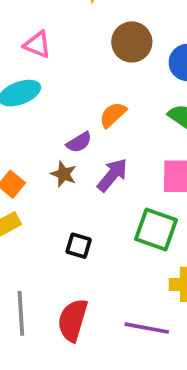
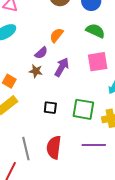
green square: (156, 230) -> (83, 109), moved

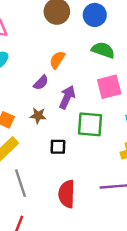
brown star: (36, 71) -> (38, 116), moved
green square: (83, 109) -> (90, 124), moved
gray line: (26, 149) -> (21, 183), moved

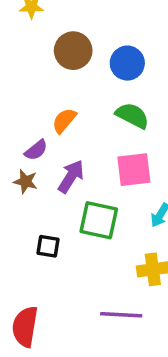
brown star: (38, 116) -> (26, 182), moved
red semicircle: (67, 194) -> (25, 327), moved

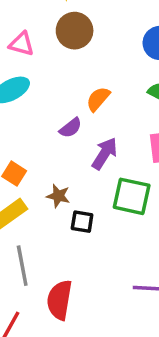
brown circle: (73, 51) -> (75, 31), moved
brown star: (26, 182) -> (58, 196), moved

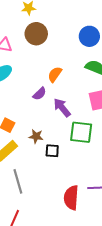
purple arrow: (105, 154) -> (62, 108), turned -66
red semicircle: (59, 300) -> (71, 198), moved

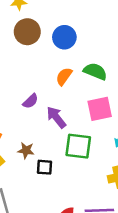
blue circle: (89, 36) -> (64, 37), moved
orange semicircle: (55, 74) -> (64, 76), moved

